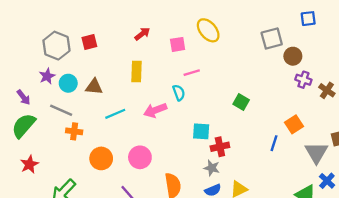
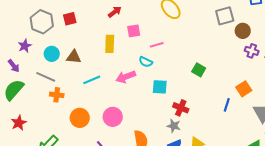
pink square: (178, 44) -> (134, 31), moved
purple star: (47, 76) -> (25, 46), moved
cyan semicircle: (179, 93) -> (146, 62), turned 136
cyan square: (201, 131) -> (160, 87), moved
red cross: (220, 147) -> (181, 108), turned 35

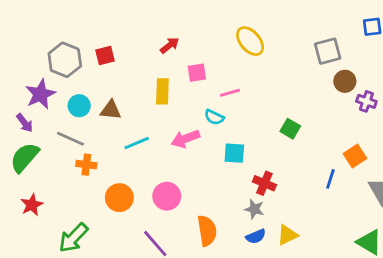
brown circle: (243, 31) -> (345, 81), moved
purple star: (25, 46) -> (40, 94), size x1.5

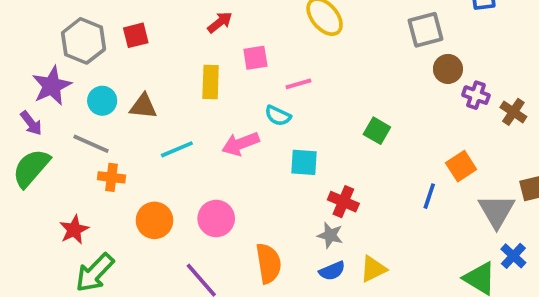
red star: (32, 205) -> (74, 230), moved

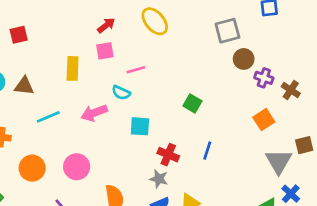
red arrow: (220, 22) -> (106, 25), moved
orange square: (461, 166) -> (264, 120), moved
blue line: (429, 196) -> (207, 151), moved

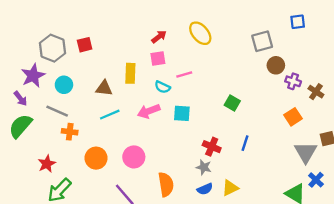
brown triangle: (24, 86) -> (104, 88), moved
cyan semicircle: (121, 93) -> (162, 87), moved
cyan square: (140, 126) -> (182, 113), moved

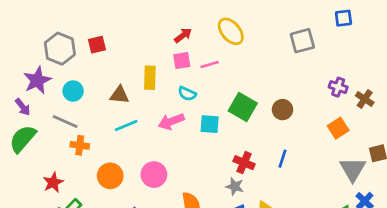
brown circle: (276, 65) -> (282, 110), moved
pink line: (184, 74) -> (210, 65), moved
green square: (232, 103) -> (243, 107), moved, size x1.5

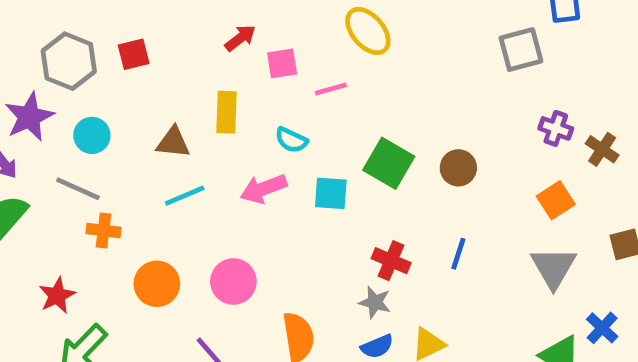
red arrow: (183, 35) -> (240, 38), moved
gray square: (302, 41) -> (521, 50), moved
pink square: (182, 61) -> (282, 63), moved
gray triangle: (353, 169) -> (553, 268), moved

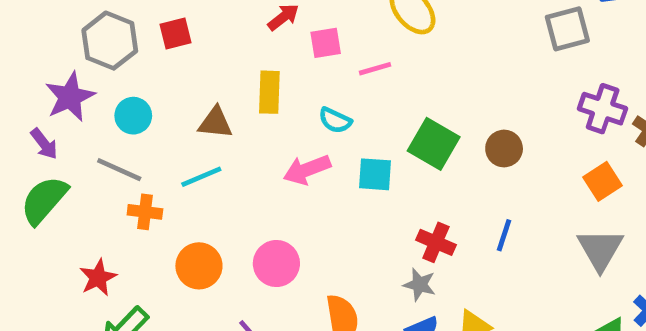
purple cross: (556, 128) -> (603, 109), size x1.4
cyan line: (185, 196) -> (201, 177), moved

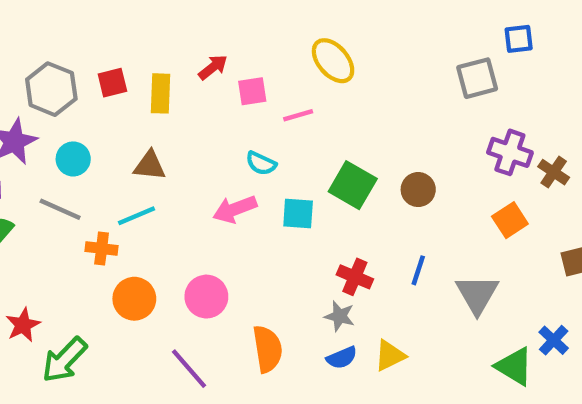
yellow rectangle: (269, 92) -> (161, 93), moved
orange cross: (145, 212) -> (102, 248), moved
gray triangle: (600, 249) -> (477, 294), moved
red star: (98, 278) -> (23, 325), moved

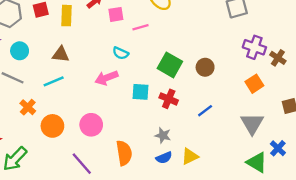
cyan square: (298, 214) -> (141, 92), moved
orange cross: (102, 248) -> (28, 107), moved, turned 35
blue line: (418, 270) -> (205, 111), turned 35
red cross: (355, 277) -> (169, 99), moved
gray triangle: (477, 294) -> (252, 124), moved

